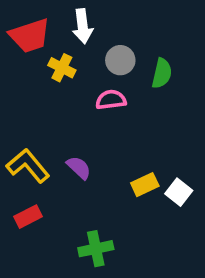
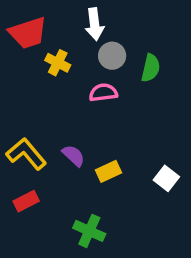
white arrow: (83, 26) -> (95, 24), moved
yellow rectangle: (145, 185) -> (109, 171), moved
green cross: (96, 249) -> (89, 231), turned 36

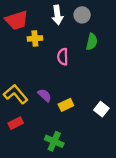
gray circle: (112, 56) -> (82, 15), moved
yellow cross: (58, 63) -> (35, 38), turned -32
pink semicircle: (103, 92) -> (63, 57), turned -84

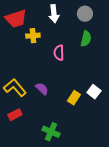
gray circle: (82, 15) -> (85, 14), moved
yellow rectangle: (66, 105) -> (74, 98), moved, turned -32
white square: (101, 109) -> (94, 92), moved

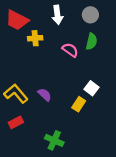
red trapezoid: (16, 19) -> (17, 20), turned 45
pink semicircle: (59, 53) -> (70, 50), moved, turned 126
white square: (94, 92) -> (91, 88), moved

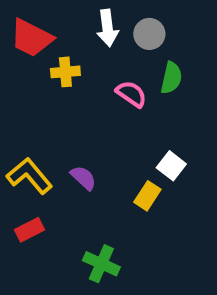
gray circle: (90, 15) -> (149, 34), moved

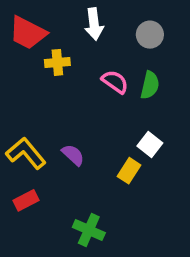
gray circle: (149, 34) -> (150, 35), moved
green semicircle: (171, 78) -> (150, 85), moved

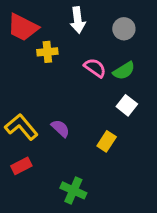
green semicircle: (150, 85) -> (124, 71), turned 45
white square: (150, 145) -> (127, 105), moved

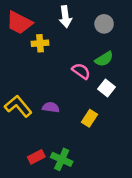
pink semicircle: (95, 68) -> (81, 71), moved
purple semicircle: (60, 128) -> (51, 107), turned -35
red rectangle: (21, 166) -> (36, 157), moved

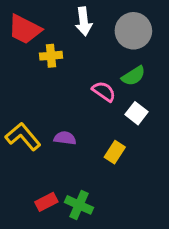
gray circle: (104, 24) -> (133, 31), size x1.5

